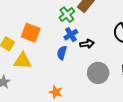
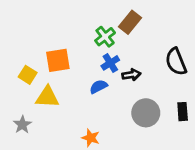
orange square: (31, 33) -> (58, 60), turned -30
blue semicircle: (62, 53) -> (99, 87), turned 48

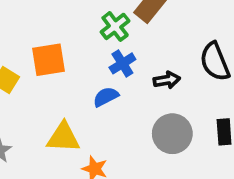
black arrow: (131, 75) -> (167, 80), moved
yellow triangle: (47, 97) -> (63, 137), moved

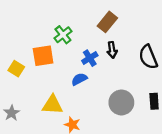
green cross: (115, 26) -> (63, 35), moved
black arrow: (167, 80) -> (112, 50), moved, turned 91

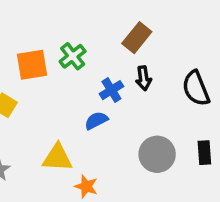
orange square: (43, 56) -> (32, 65), moved

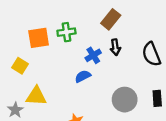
green cross: (73, 56) -> (66, 32), turned 30
yellow triangle: (57, 158) -> (36, 96), moved

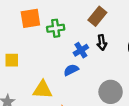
orange square: (39, 38) -> (30, 18), moved
yellow square: (20, 66) -> (12, 60), turned -32
yellow triangle: (36, 96) -> (43, 90), moved

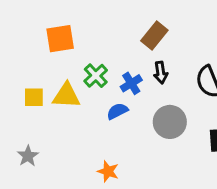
green cross: (56, 28) -> (96, 76), moved, turned -35
yellow triangle: (43, 90) -> (66, 96), moved
gray circle: (111, 92) -> (170, 122), moved

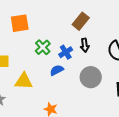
yellow triangle: (66, 96) -> (24, 81), moved

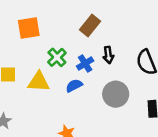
brown rectangle: (81, 21) -> (90, 26), moved
yellow triangle: (24, 81) -> (39, 82), moved

